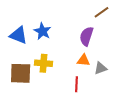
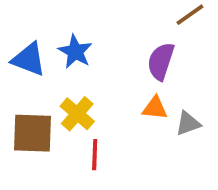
yellow cross: (44, 63) -> (77, 114), turned 36
red line: (77, 84) -> (95, 155), moved

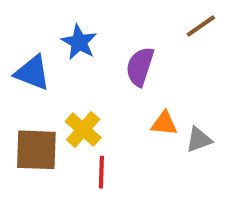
blue star: (75, 52) -> (79, 42), moved
purple semicircle: (161, 61) -> (140, 67), moved

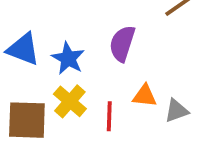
blue star: (79, 42) -> (68, 58), moved
red line: (101, 172) -> (109, 116), moved

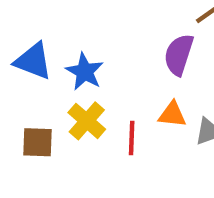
purple semicircle: (122, 43) -> (179, 55), moved
brown square: (27, 120) -> (38, 142), size x0.7

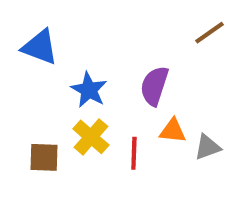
purple semicircle: (179, 55) -> (154, 86), moved
blue triangle: (33, 61) -> (40, 47), moved

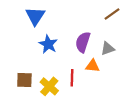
blue triangle: (40, 47) -> (35, 16), moved, turned 42
yellow cross: (91, 137) -> (49, 86), moved
gray triangle: (207, 147) -> (108, 49), moved

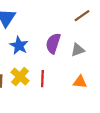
orange triangle: (93, 66) -> (80, 82), moved
yellow cross: (49, 86) -> (20, 77), moved

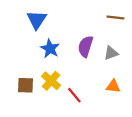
brown line: (82, 16) -> (115, 18), turned 42
red line: (42, 79) -> (74, 95), moved, turned -42

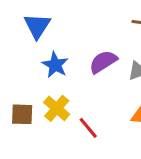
purple semicircle: (85, 46) -> (103, 62), turned 40

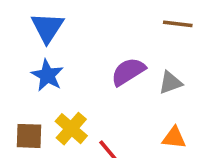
blue star: (55, 65) -> (47, 75), moved

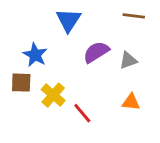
blue triangle: (47, 28) -> (68, 20), moved
brown square: (29, 136) -> (21, 83), moved

